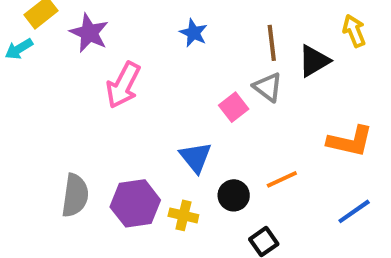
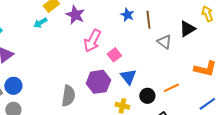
brown line: (272, 43) -> (148, 20), moved
pink square: (234, 107) -> (114, 55), moved
purple hexagon: (135, 203) -> (98, 82), moved

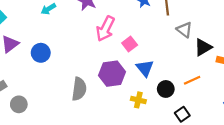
black triangle: (187, 29) -> (203, 47), moved
blue circle: (13, 86) -> (41, 53), moved

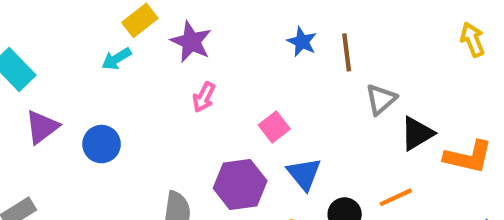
pink arrow: (105, 29) -> (204, 97), moved, size x0.6
gray triangle: (184, 30) -> (381, 99), turned 42

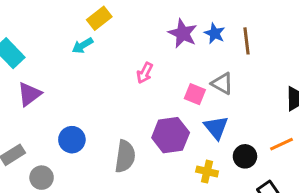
purple star: (191, 42) -> (183, 33), moved
gray triangle: (381, 99) -> (222, 83), moved, turned -50
pink square: (274, 127) -> (195, 94), turned -30
blue circle: (102, 144) -> (72, 140), moved

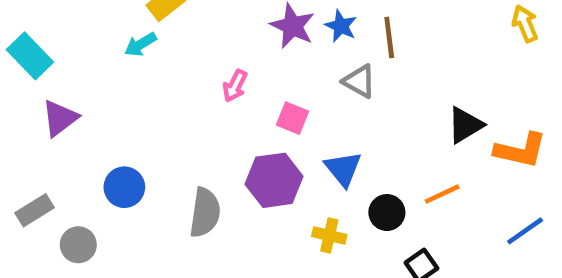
gray triangle: (222, 83) -> (359, 81), moved
pink square: (195, 94) -> (292, 118), moved

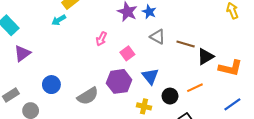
brown line: (389, 37) -> (186, 44), moved, turned -66
pink square: (292, 118) -> (127, 53), turned 32
gray semicircle: (205, 213) -> (88, 96), turned 50

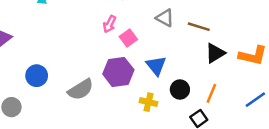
pink arrow: (101, 39) -> (110, 24), moved
black triangle: (205, 56) -> (215, 53), moved
orange line: (195, 88) -> (211, 93), moved, turned -42

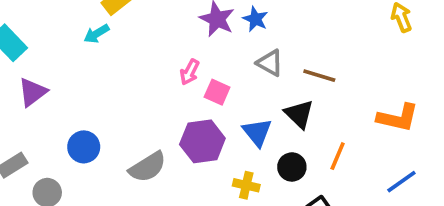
pink square: (128, 38) -> (217, 92), turned -30
black triangle: (215, 53) -> (299, 114), moved, turned -45
orange line: (211, 93) -> (338, 156), moved

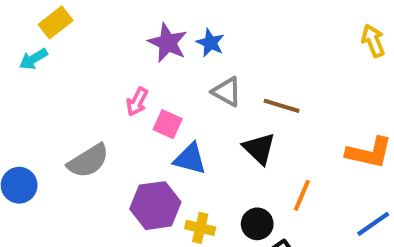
blue triangle: (257, 132) -> (190, 159), moved, turned -36
purple hexagon: (202, 141) -> (155, 206), moved
gray semicircle: (148, 167) -> (88, 161), moved
black circle: (292, 167) -> (257, 224), moved

